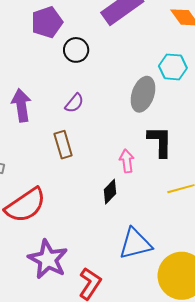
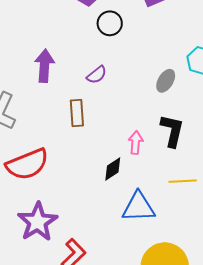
gray ellipse: (143, 94) -> (166, 81), size x0.7
blue triangle: (135, 244) -> (139, 207), moved

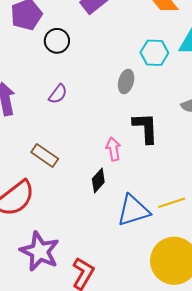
brown rectangle: (77, 113) -> (45, 155), moved, turned -36
yellow line: (183, 181) -> (172, 203), moved

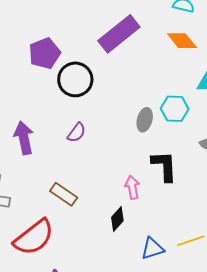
black circle: (57, 41) -> (75, 79), size x1.4
cyan hexagon: (154, 53) -> (175, 109), moved
blue triangle: (133, 210) -> (152, 249), size x0.7

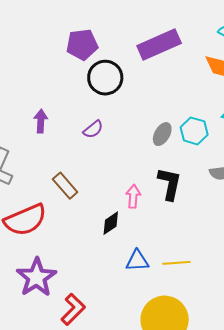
purple arrow: (24, 138) -> (41, 121), size x0.7

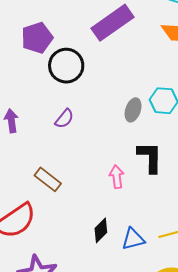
black diamond: (111, 223) -> (101, 230), moved

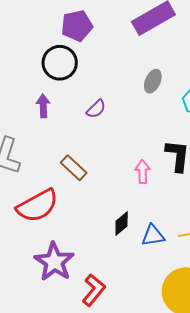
black circle: (66, 66) -> (60, 63), moved
gray ellipse: (133, 110) -> (153, 81), moved

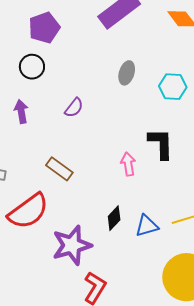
black circle: (60, 63) -> (32, 67), size x0.7
purple star: (54, 262) -> (72, 245), moved, turned 30

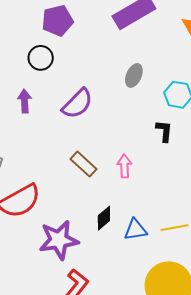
purple semicircle: (74, 108) -> (77, 104), size x1.6
black L-shape: (161, 144) -> (164, 131), moved, size x0.7
brown rectangle: (59, 169) -> (84, 164), moved

